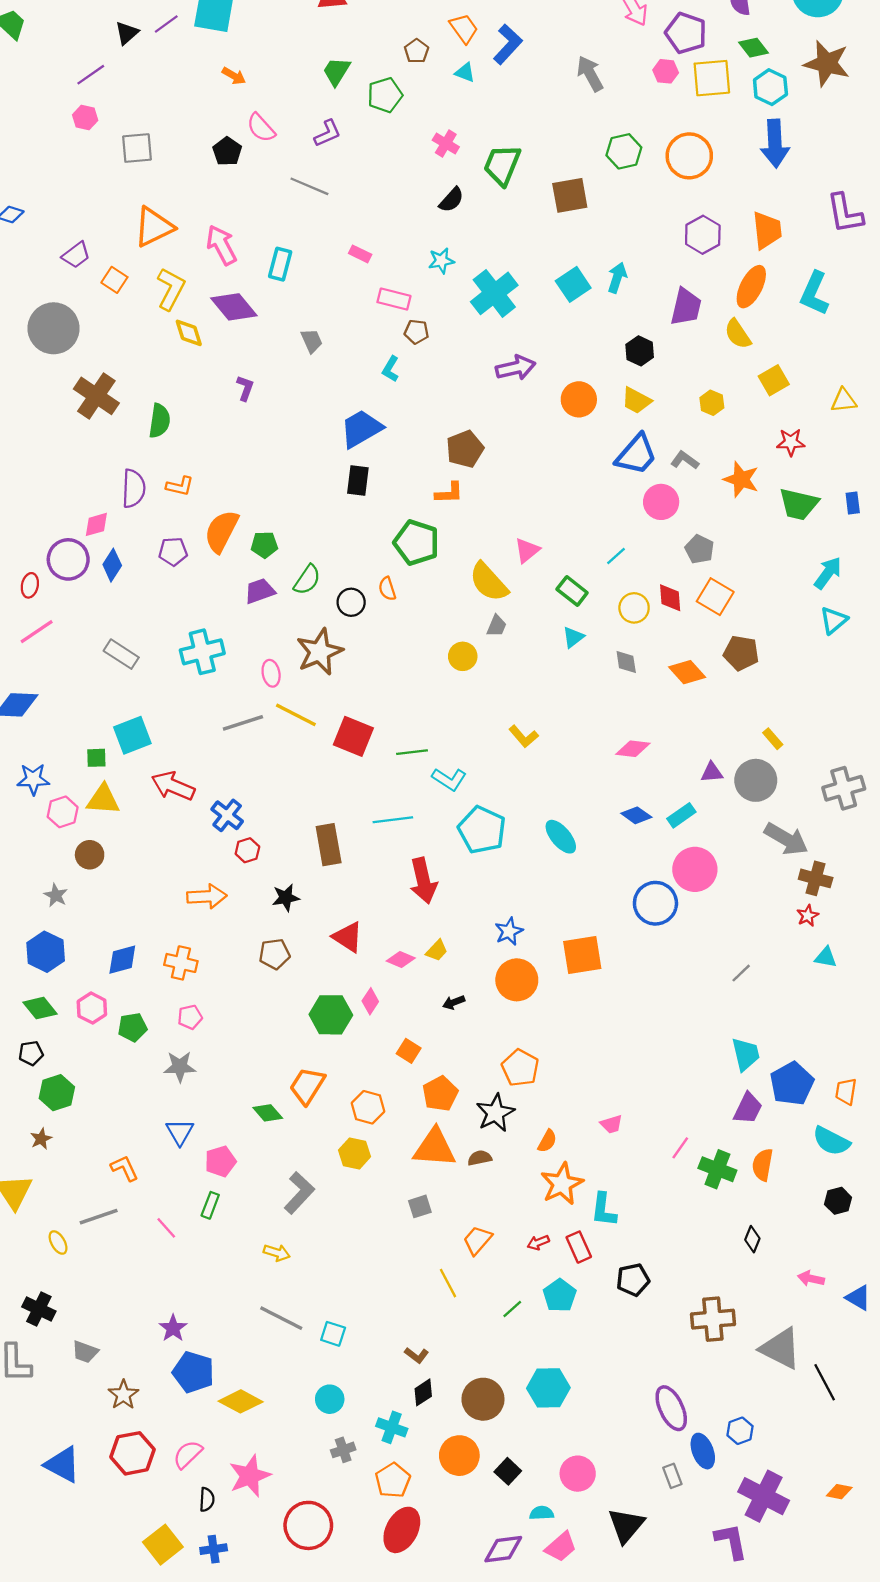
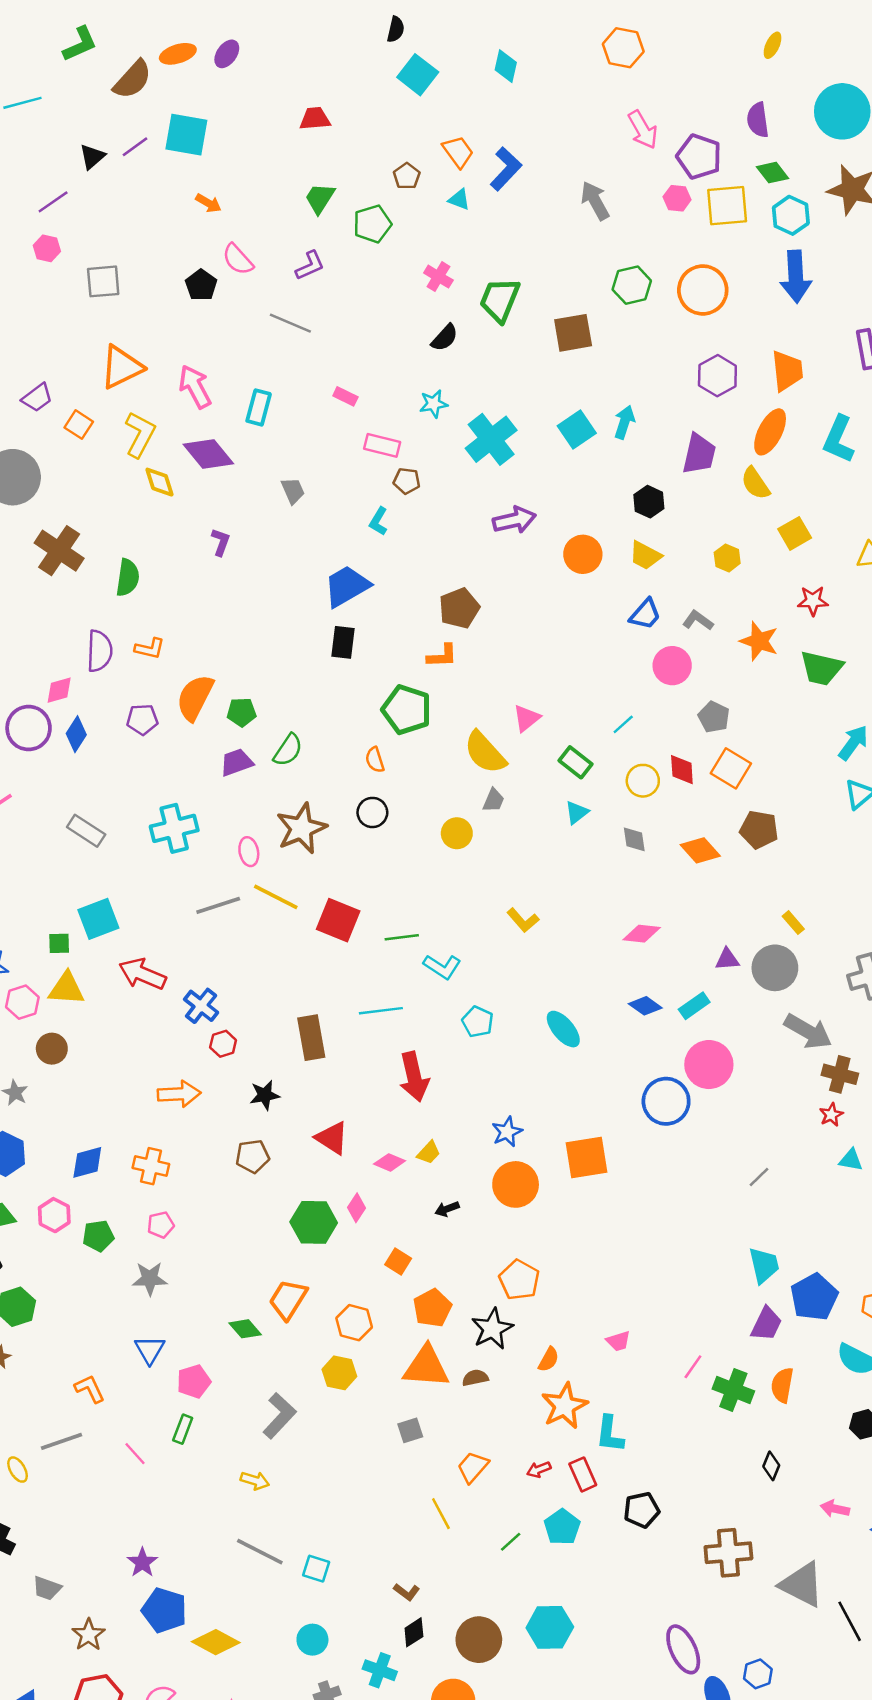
blue trapezoid: (636, 455) -> (645, 614), size x0.7
black circle: (351, 602) -> (372, 812), moved
cyan pentagon: (482, 830) -> (478, 1022), size x0.6

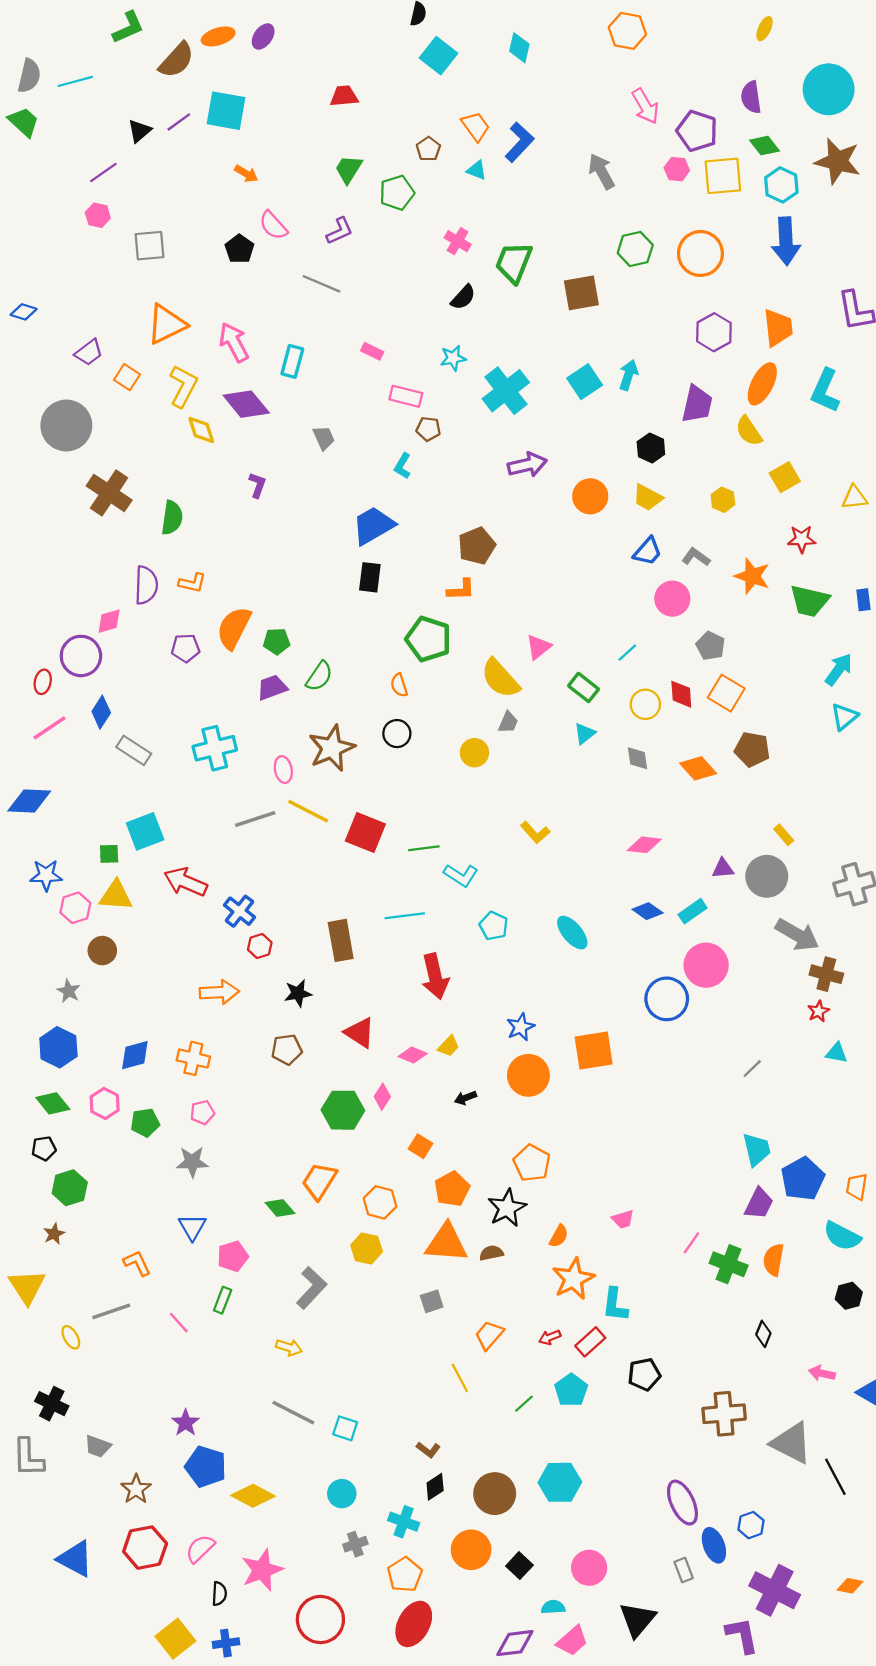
blue diamond: (76, 734) -> (101, 712), moved
red rectangle: (583, 1474) -> (590, 1342), turned 72

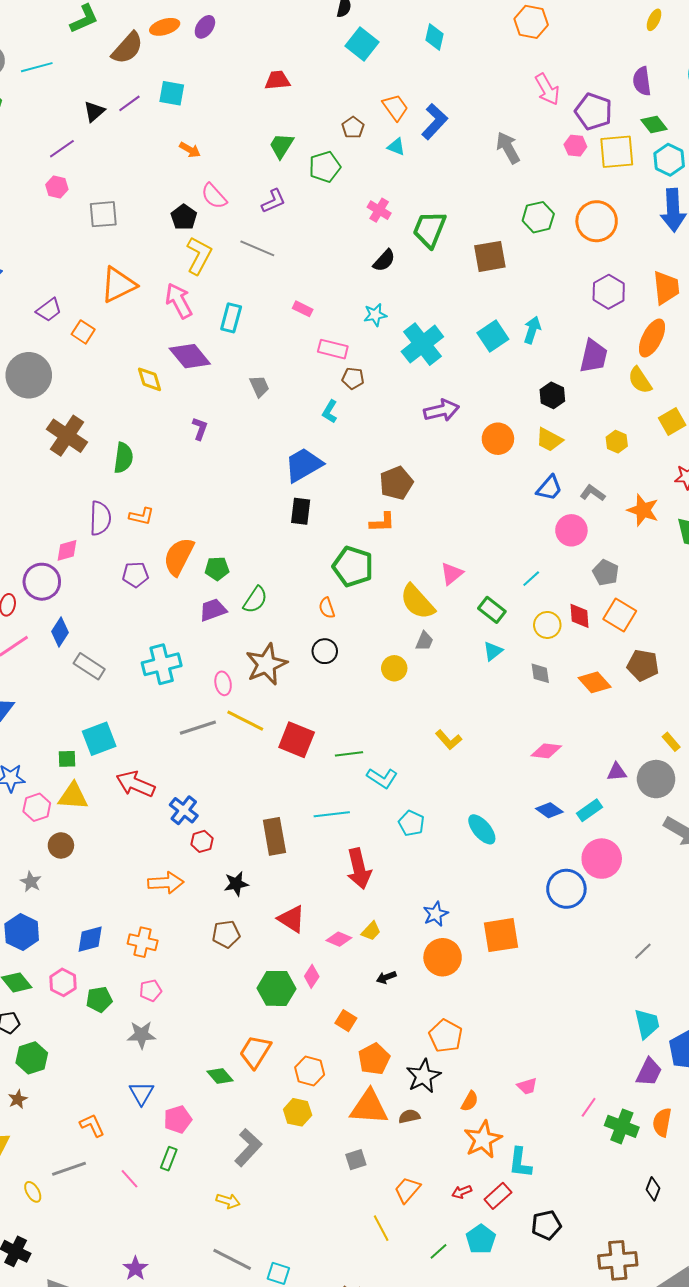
cyan square: (226, 111) -> (172, 93), size x0.7
yellow L-shape: (183, 386) -> (199, 255), moved

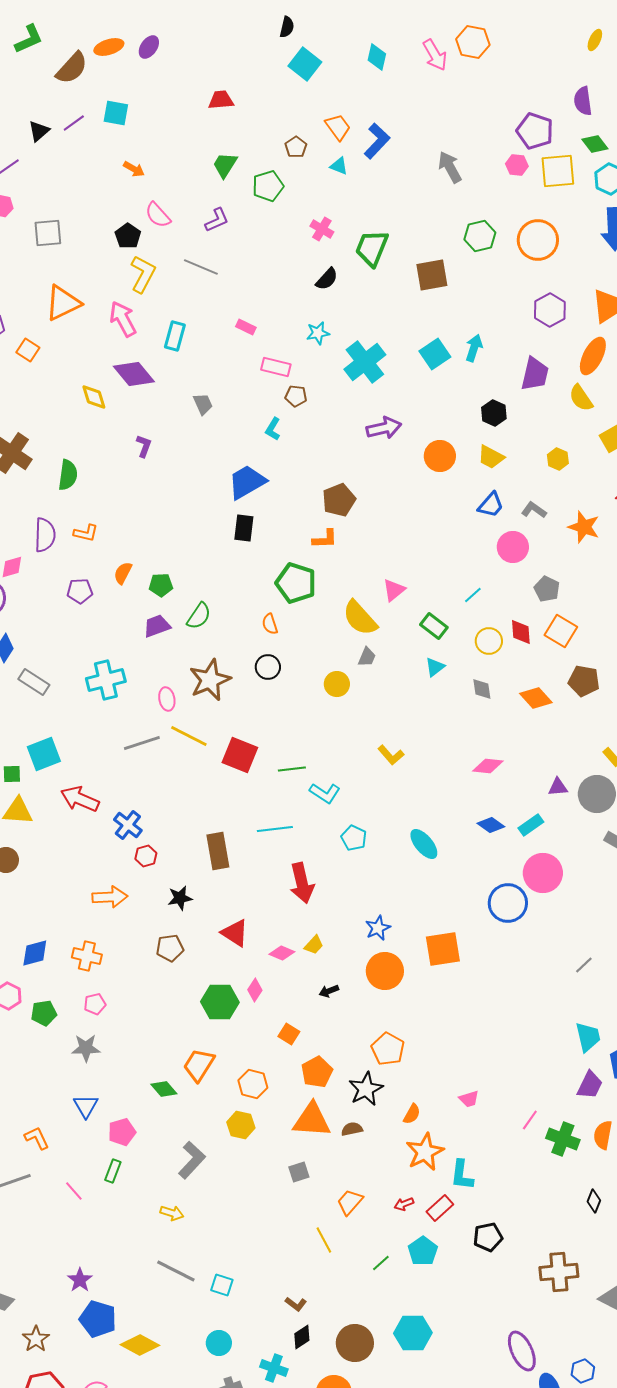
pink arrow: (547, 89) -> (435, 55), moved
orange semicircle: (179, 557) -> (123, 573), size x0.6

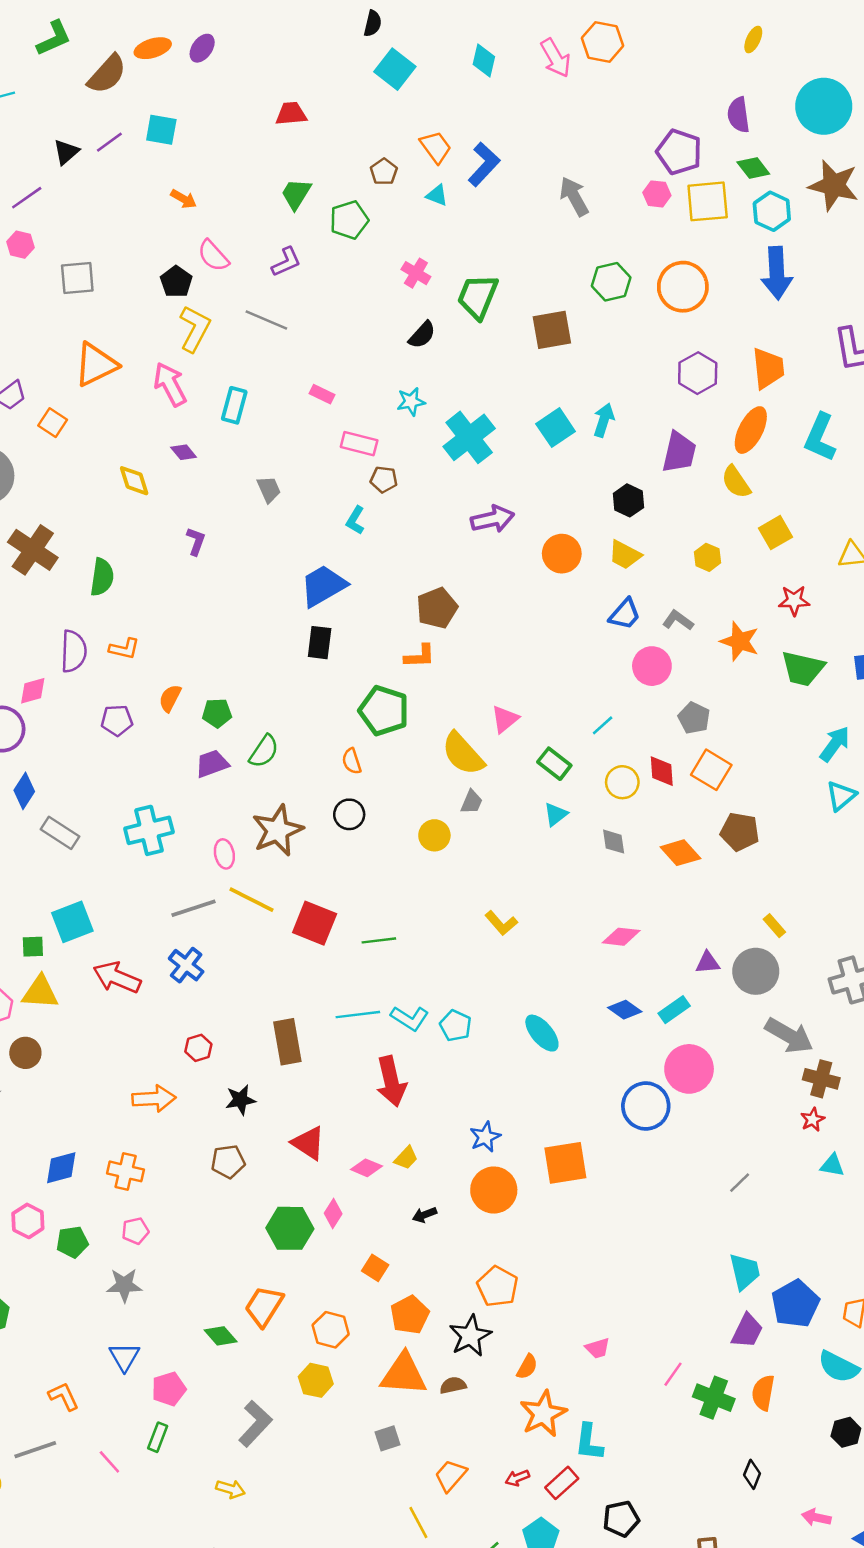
purple diamond: (134, 374) -> (184, 452), size x0.5
cyan L-shape: (325, 793) -> (410, 1018), moved
blue cross: (128, 825) -> (186, 965), moved

